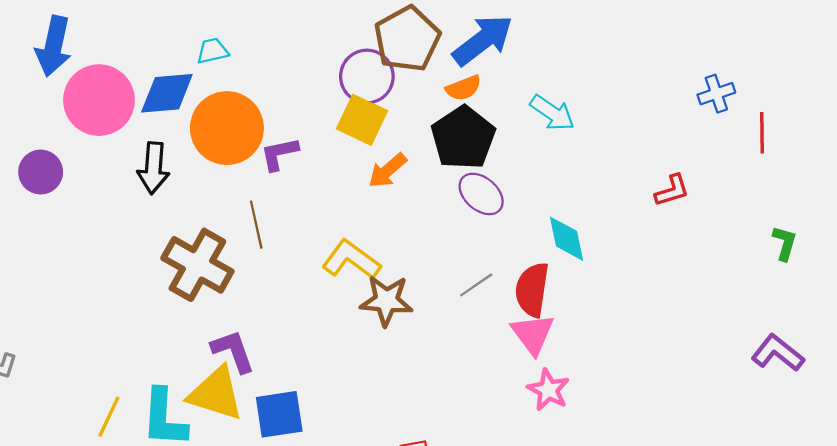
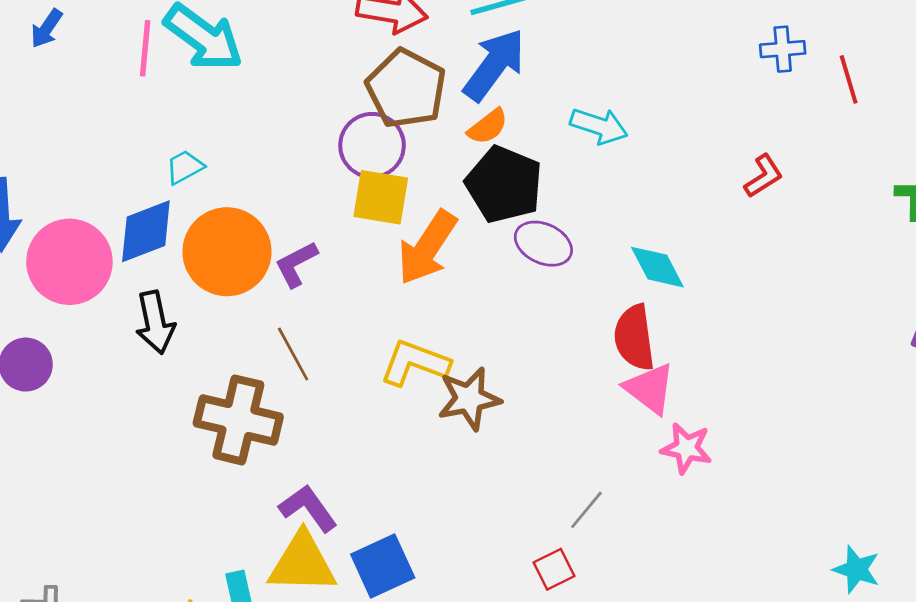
blue cross: (716, 94) -> (783, 49), turned 30
orange arrow: (388, 171) -> (427, 248), size x1.5
gray line: (476, 285) -> (586, 510), moved

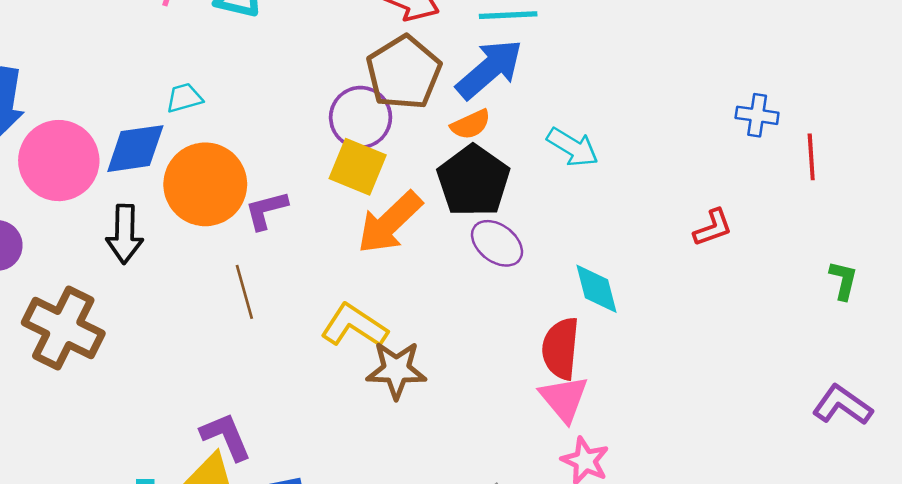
brown cross: (238, 420) -> (63, 328), moved

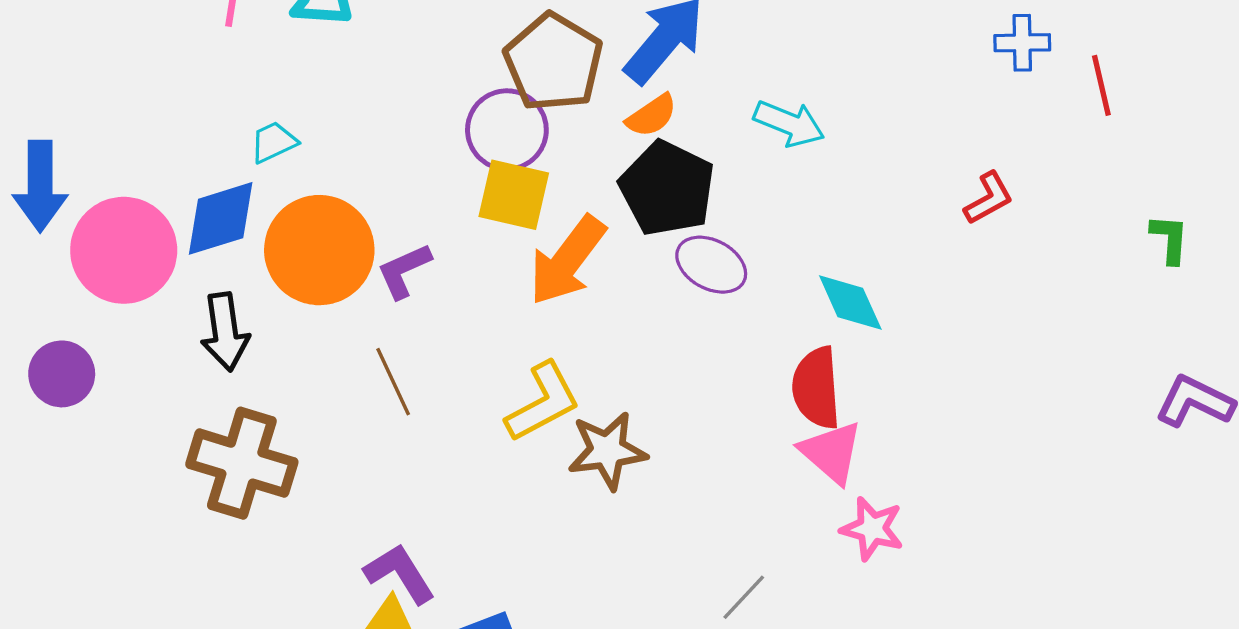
yellow L-shape: (354, 326) -> (543, 402), turned 128
brown cross: (63, 328) -> (242, 463), moved

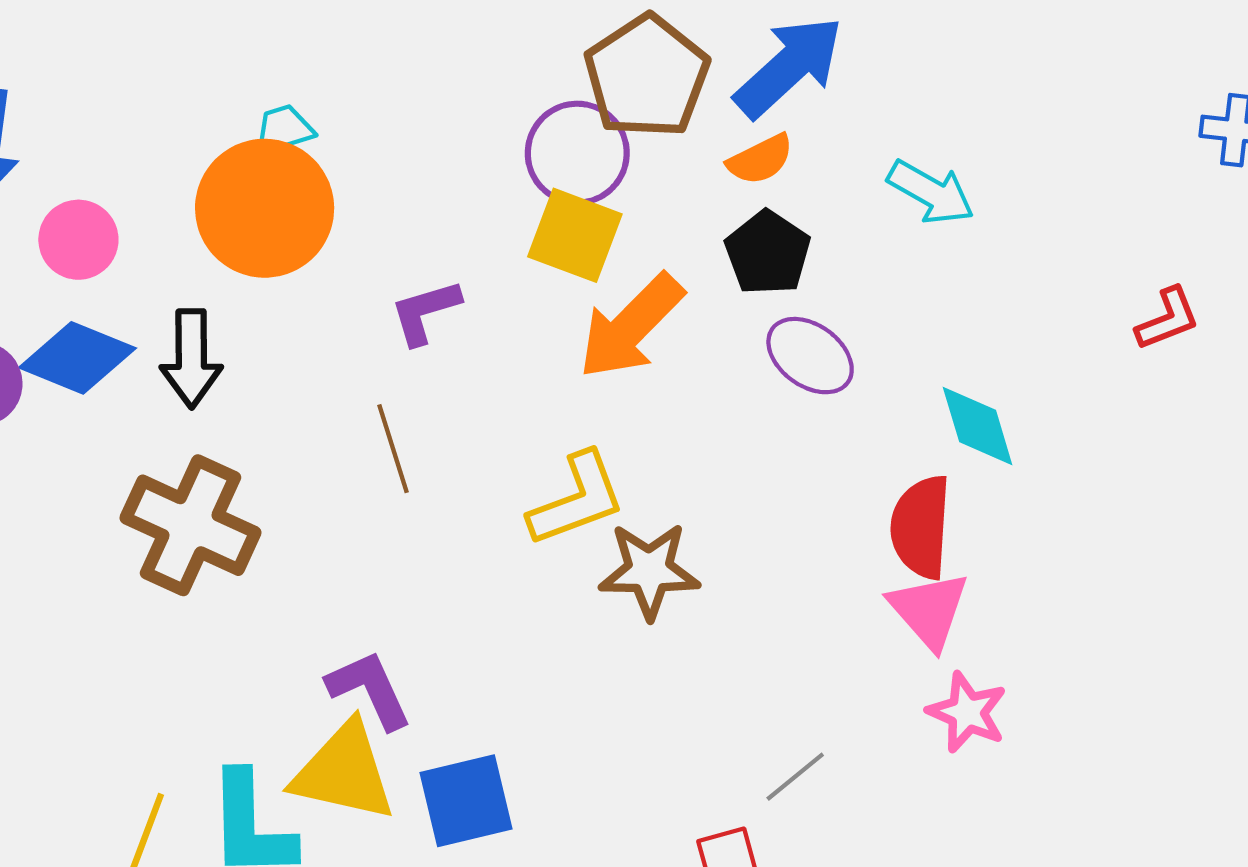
black pentagon: (667, 188) -> (768, 253), size x0.7
blue diamond: (221, 218) -> (77, 358), moved, turned 32
pink circle: (124, 250) -> (78, 240), size x0.6
orange circle: (319, 250) -> (265, 208), moved

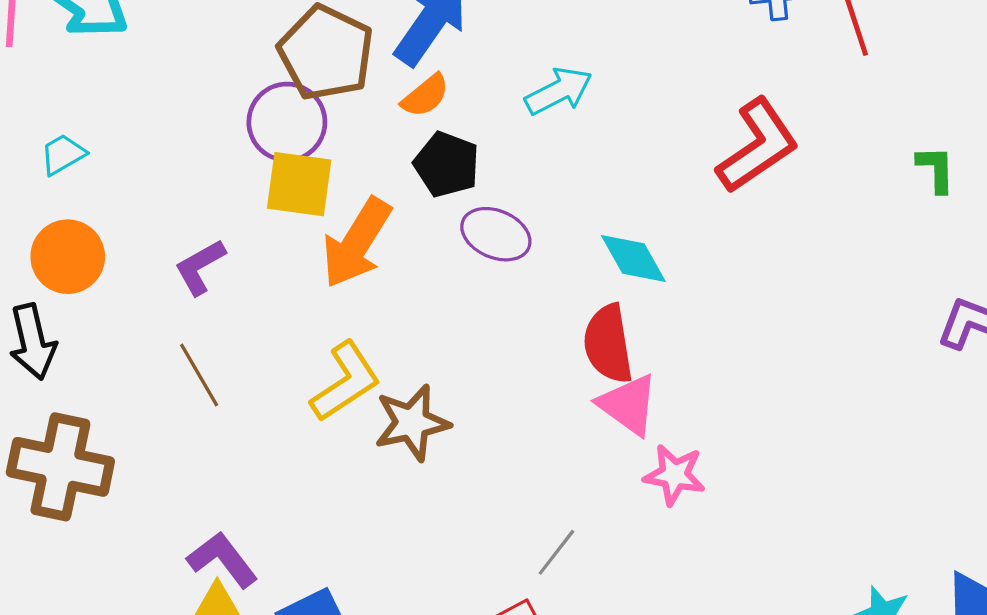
cyan arrow: (931, 192) -> (559, 91), turned -44
orange circle: (265, 208) -> (68, 257), moved, size x0.7
red L-shape: (1168, 319) -> (758, 146), size x1.8

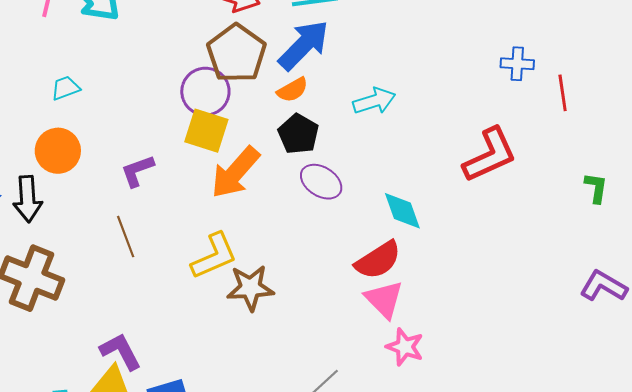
red semicircle: (608, 344) -> (378, 260), turned -123

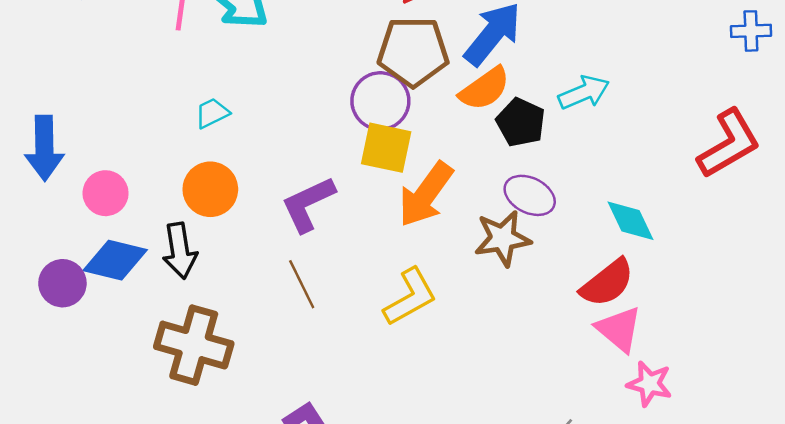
brown pentagon: (236, 53) -> (413, 52), turned -30
orange semicircle: (293, 90) -> (485, 89), size x1.4
black pentagon: (298, 134) -> (521, 122), moved
purple L-shape: (137, 171) -> (308, 204), size x1.4
brown star: (250, 288) -> (503, 238), moved

